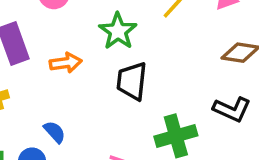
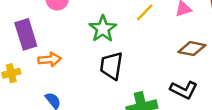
orange arrow: (66, 63) -> (50, 59), moved

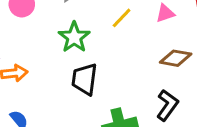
black L-shape: (184, 90) -> (167, 105), turned -80

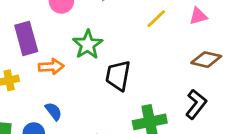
green star: (74, 37) -> (88, 45), moved

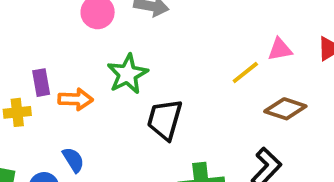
yellow line: (156, 19) -> (245, 73), moved
purple rectangle: (26, 38) -> (41, 83), moved, size x0.6

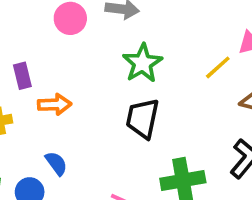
green star: (127, 74) -> (142, 63), moved
purple rectangle: (41, 83) -> (22, 76), moved

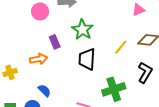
yellow line: (218, 67) -> (121, 47), moved
purple rectangle: (22, 76) -> (55, 42), moved

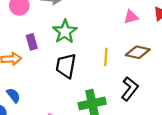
yellow line: (121, 47) -> (106, 57), turned -42

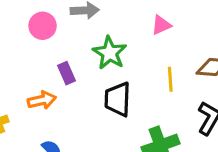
pink triangle: (131, 17) -> (161, 25), moved

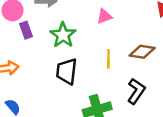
purple rectangle: (67, 73) -> (26, 30), moved

